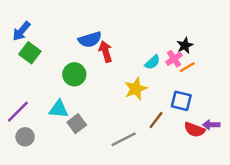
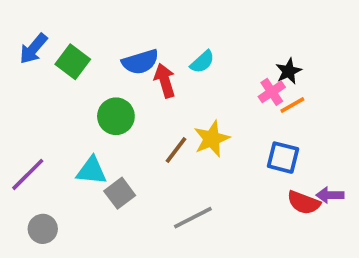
green square: (30, 53) -> (73, 62), moved
cyan semicircle: (152, 62) -> (202, 62), moved
brown line: (156, 120) -> (176, 150), moved
gray circle: (25, 137) -> (43, 229), moved

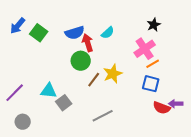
black star: (289, 71) -> (154, 25), moved
pink cross: (272, 92) -> (145, 49), size x1.5
orange line: (292, 105) -> (153, 64), moved
green circle: (116, 116) -> (81, 61), moved

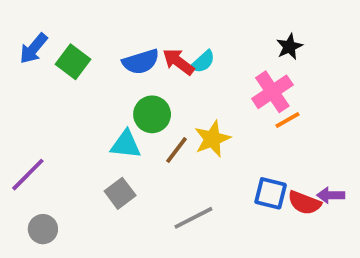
red arrow: (88, 43) -> (178, 62), moved, turned -36
blue square: (151, 84) -> (271, 193), moved
cyan triangle: (49, 91) -> (126, 144), moved

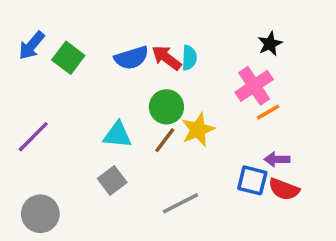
cyan semicircle: (203, 62) -> (189, 58), turned -45
green circle: (152, 114) -> (166, 107), moved
purple line: (28, 175) -> (33, 137), moved
purple arrow: (331, 195) -> (277, 159), moved
gray circle: (43, 229) -> (40, 214), size x1.4

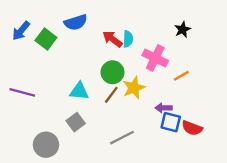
blue semicircle: (131, 58) -> (76, 22), moved
pink cross: (254, 86) -> (155, 58), moved, turned -30
purple line: (33, 137) -> (22, 92), turned 60
purple arrow: (277, 159) -> (164, 108), moved
gray circle: (40, 214) -> (46, 145), moved

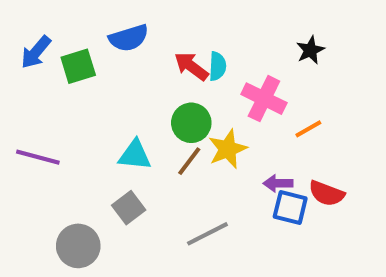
green square: (46, 39) -> (78, 66), turned 36
red semicircle: (192, 128) -> (327, 193), moved

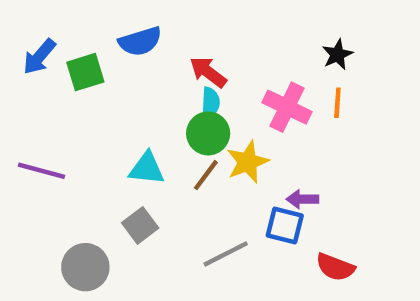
cyan semicircle: (218, 66) -> (210, 103), moved
orange line: (308, 129) -> (337, 103), moved, turned -56
red semicircle: (327, 193) -> (335, 267), moved
blue square: (290, 208) -> (285, 225), moved

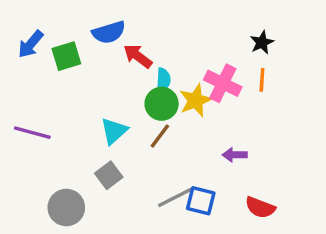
red arrow: (208, 72) -> (138, 56), moved
yellow star: (248, 162) -> (196, 100), moved
cyan triangle: (147, 168) -> (114, 131), turned -48
blue square: (285, 225) -> (201, 201), moved

